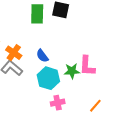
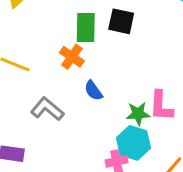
orange cross: (14, 53) -> (72, 57), moved
cyan hexagon: (48, 78) -> (133, 143), moved

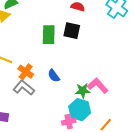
orange cross: (72, 57) -> (26, 72), moved
pink L-shape: (161, 106) -> (98, 86), turned 135

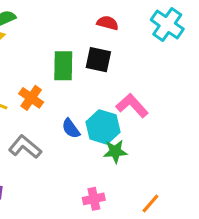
orange cross: (26, 72) -> (31, 98), moved
pink L-shape: (98, 86) -> (132, 106), moved
cyan hexagon: (80, 110) -> (103, 127), moved

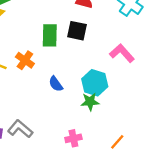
pink L-shape: (132, 106) -> (122, 53), moved
cyan hexagon: (103, 127) -> (95, 83), moved
gray L-shape: (25, 147) -> (20, 129), moved

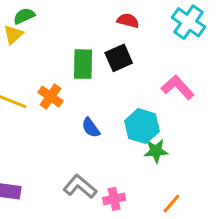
black square: (77, 31) -> (119, 58), turned -36
green star: (90, 102) -> (156, 151), moved
gray L-shape: (20, 129) -> (80, 187), moved

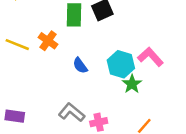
pink L-shape: (178, 87) -> (150, 57), moved
green star: (156, 151) -> (132, 84), turned -30

